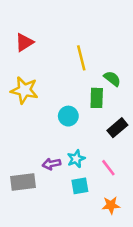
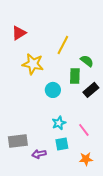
yellow line: (81, 58) -> (63, 45), turned 42
yellow star: (24, 90) -> (33, 64), moved
black rectangle: (117, 128) -> (91, 90), moved
purple arrow: (51, 164) -> (39, 154), moved

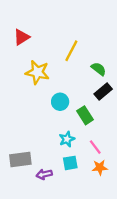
green rectangle: (75, 76) -> (85, 115), moved, turned -35
black rectangle: (91, 90) -> (103, 92), moved
orange star: (86, 159) -> (100, 167), moved

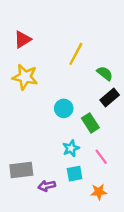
yellow star: (37, 72) -> (25, 77), moved
orange star: (100, 167) -> (99, 192), moved

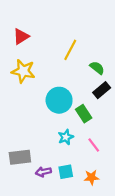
cyan circle: (64, 108) -> (59, 100), size x1.5
cyan square: (75, 174) -> (66, 172), moved

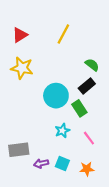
yellow line: (70, 50) -> (63, 34), moved
black rectangle: (102, 90) -> (87, 86), moved
cyan square: (66, 172) -> (62, 164), turned 32

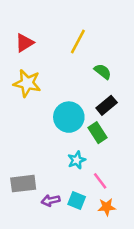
green semicircle: (92, 65) -> (103, 71), moved
pink line: (89, 138) -> (100, 181), moved

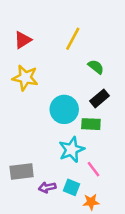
green rectangle: (97, 133) -> (91, 124), turned -54
cyan star: (77, 160) -> (72, 150), size x1.5
orange star: (107, 207) -> (91, 202), moved

